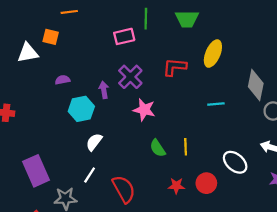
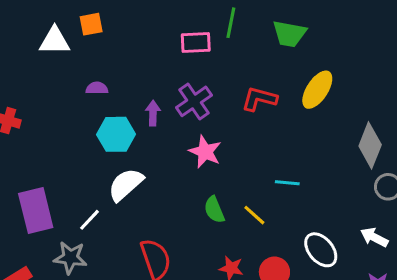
orange square: (51, 37) -> (91, 24), turned -35
cyan line: (216, 104) -> (287, 183), moved
white semicircle: (94, 142) -> (126, 185), size x1.4
yellow line: (186, 147) -> (254, 215), turned -56
white line: (90, 175) -> (89, 220), moved

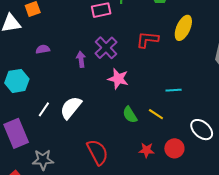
cyan hexagon: (116, 134) -> (17, 81), moved
white line: (89, 220) -> (44, 109), moved

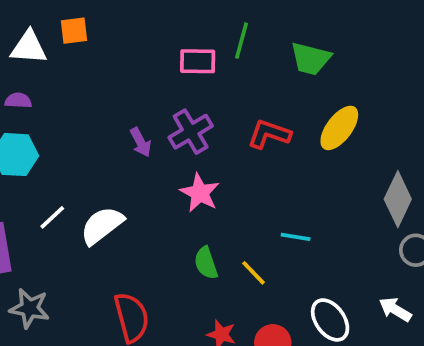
purple semicircle: (43, 49) -> (18, 100), moved
purple arrow: (81, 59) -> (141, 142), turned 147

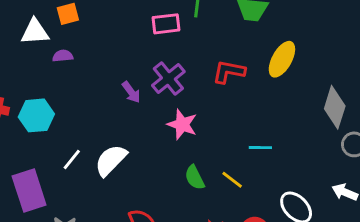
purple semicircle: (18, 100) -> (63, 56), moved

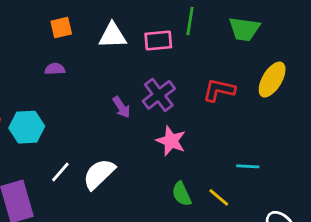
white triangle: (35, 32) -> (113, 36), moved

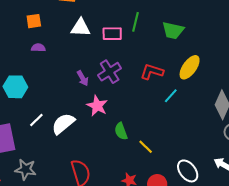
orange square: (61, 28) -> (34, 21), moved
pink star: (171, 141) -> (97, 106), moved
cyan line: (248, 166) -> (171, 96), moved, turned -56
green semicircle: (182, 194) -> (121, 131), moved

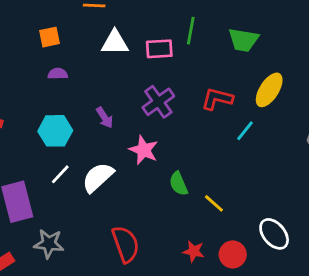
purple arrow: (83, 78) -> (105, 118), moved
cyan hexagon: (15, 87) -> (55, 131), moved

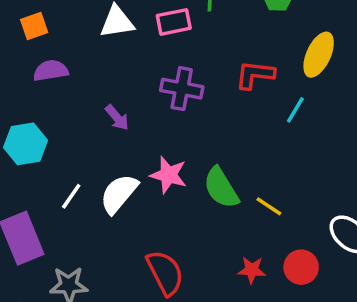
purple semicircle: (58, 74) -> (51, 71), size x1.4
purple cross: (158, 102) -> (182, 89), turned -36
cyan hexagon: (55, 131) -> (26, 144), moved
pink star: (144, 150) -> (168, 175), moved
green semicircle: (179, 184) -> (221, 188), size x1.4

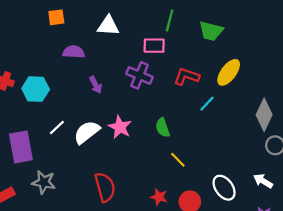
pink rectangle: (174, 22) -> (154, 46), moved
purple semicircle: (51, 71) -> (74, 52), moved
green semicircle: (221, 188) -> (163, 128), moved, size x0.7

